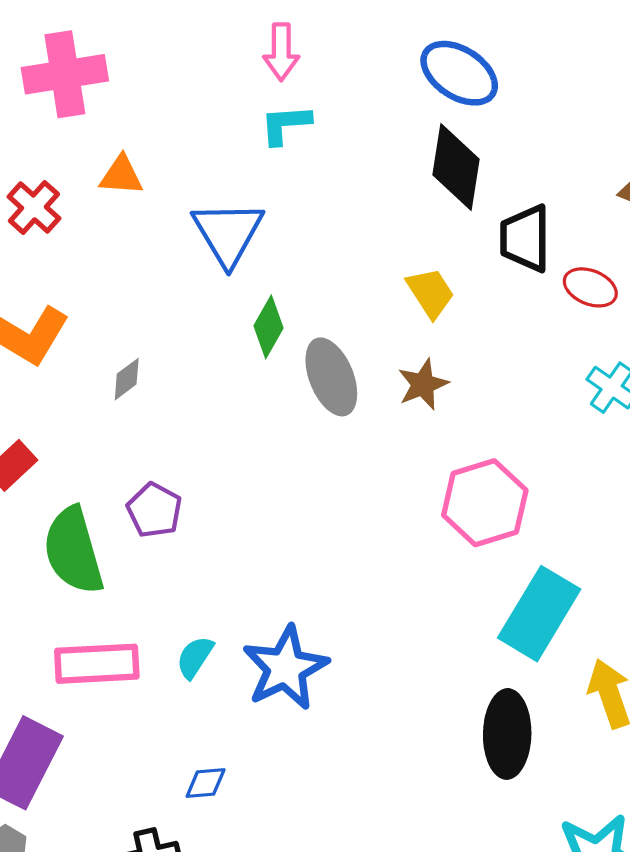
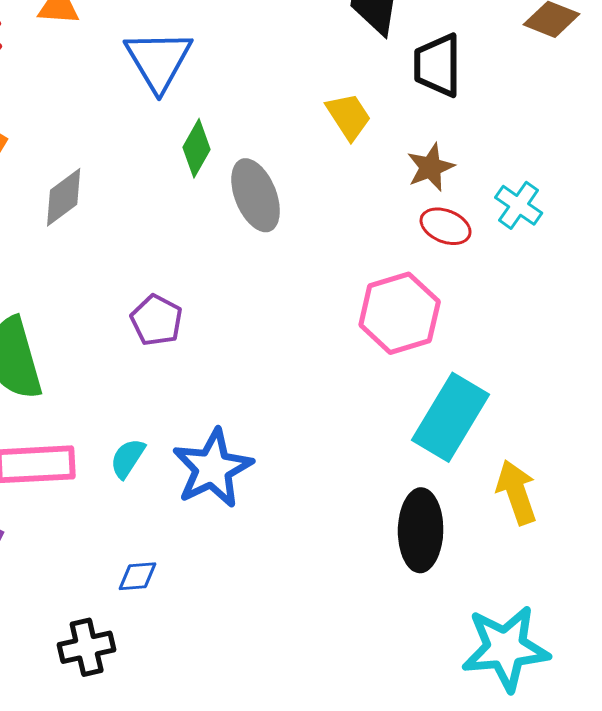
red ellipse: (590, 287) -> (446, 226), moved
gray diamond: (127, 379) -> (64, 197), size x1.5
brown star: (423, 384) -> (431, 167), moved
purple pentagon: (154, 510) -> (157, 320), moved

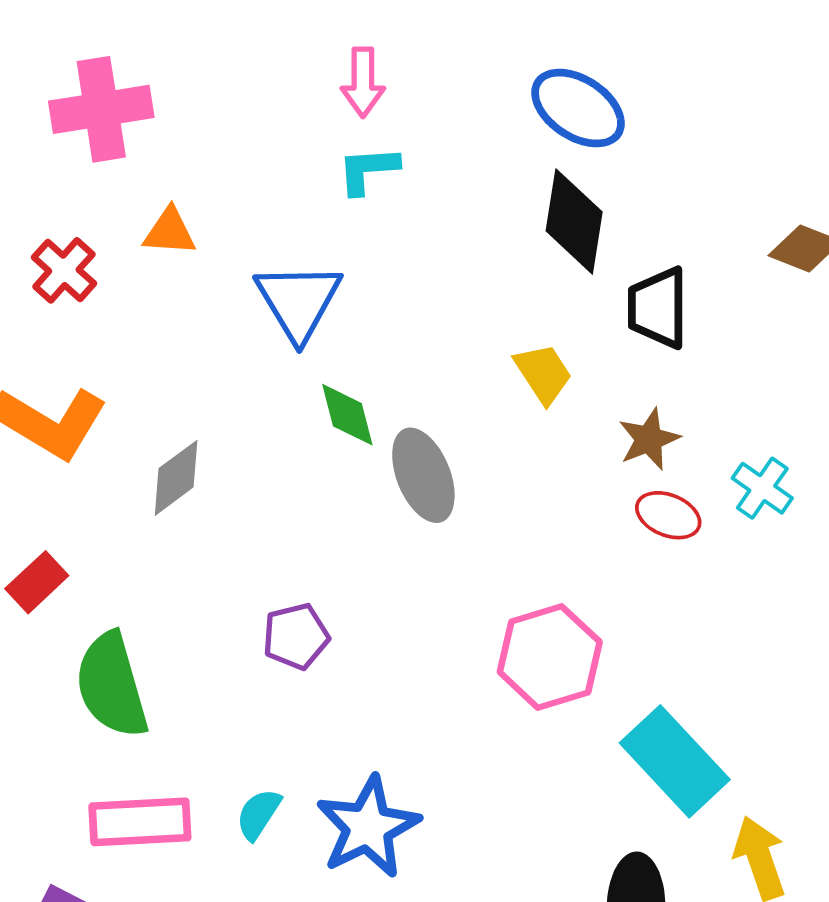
green diamond: (197, 148) -> (347, 415), turned -44
pink hexagon: (400, 313) -> (550, 657), moved
purple pentagon: (157, 320) -> (296, 636), turned 30
cyan rectangle: (451, 417) -> (675, 761), turned -74

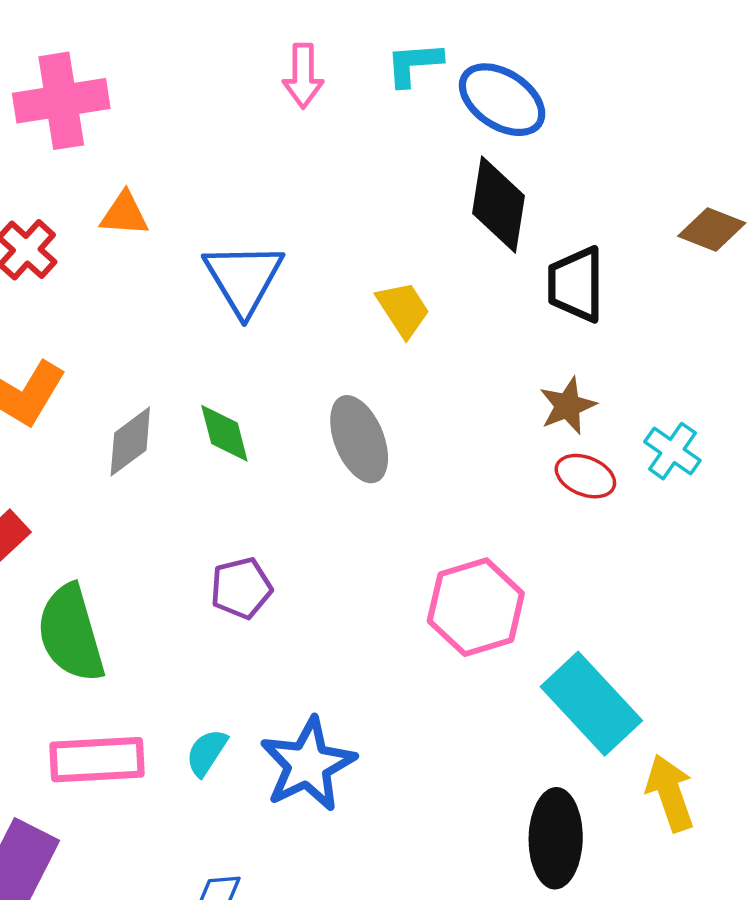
cyan L-shape: (368, 170) -> (414, 64), moved
yellow trapezoid: (543, 373) -> (403, 309), moved
green diamond: (347, 415) -> (224, 433), moved

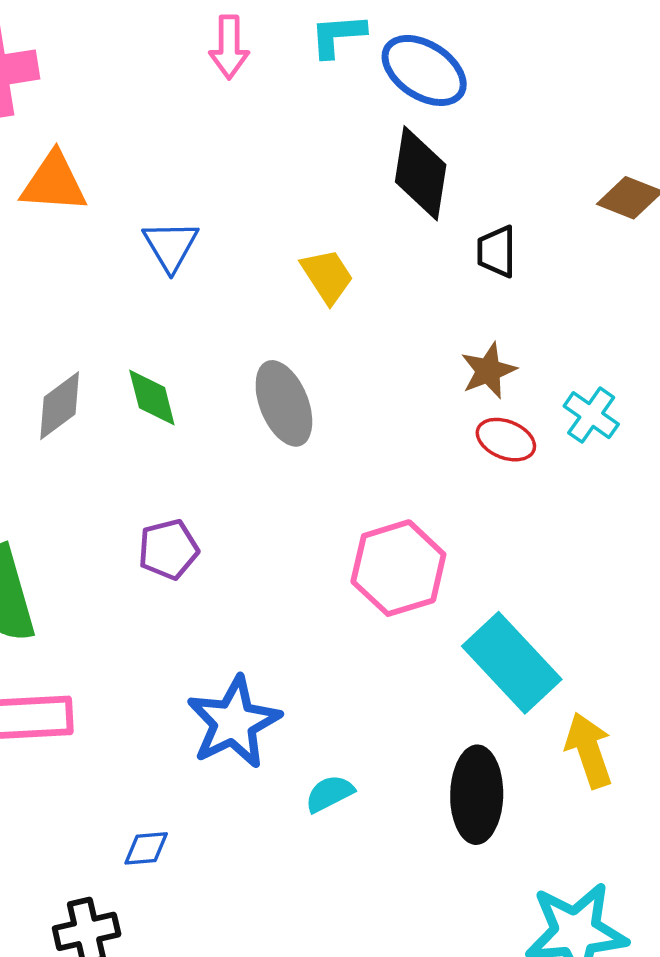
orange triangle: (124, 214) -> (54, 183), size x1.4
blue triangle: (244, 278) -> (171, 246), size x0.7
black trapezoid: (576, 284) -> (497, 252), size x0.7
cyan semicircle: (207, 752) -> (330, 794), moved, turned 30

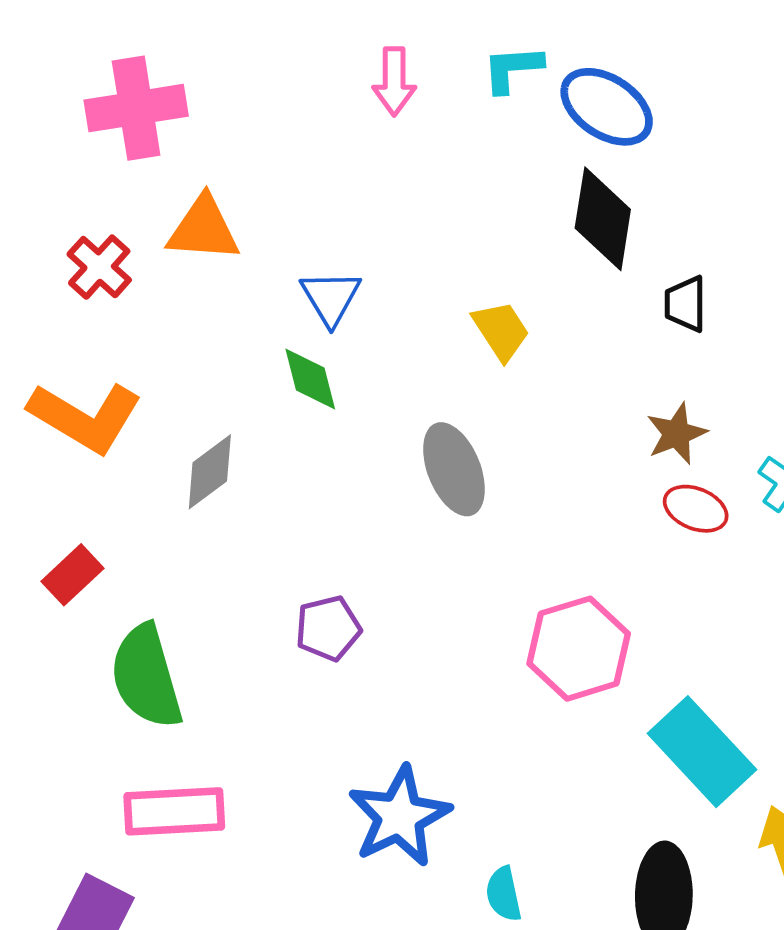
green diamond: (152, 398) -> (310, 379), moved
cyan semicircle: (330, 794) -> (504, 894), turned -75

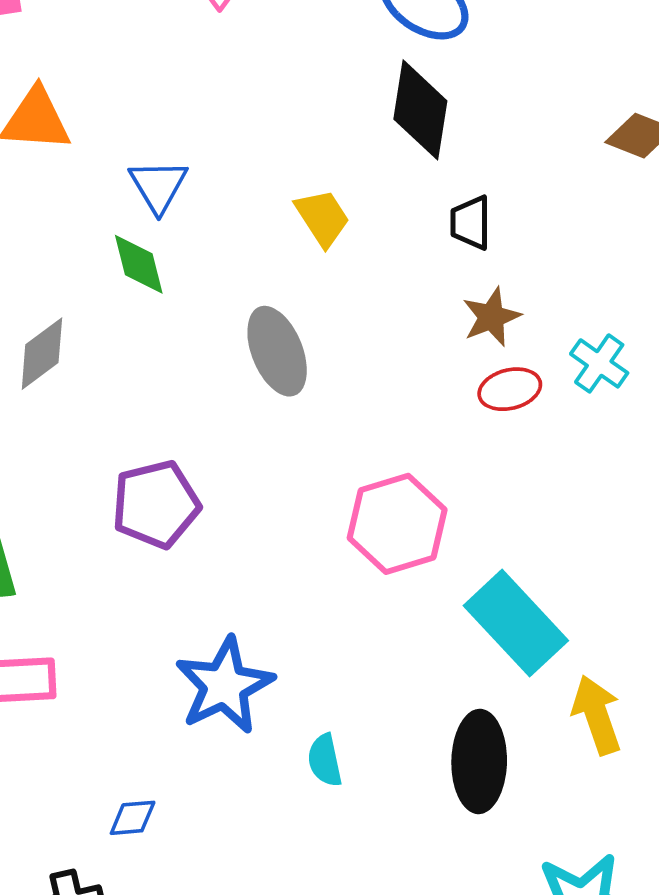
black trapezoid: (685, 304) -> (471, 223), moved
red ellipse: (696, 509) -> (510, 389), turned -36
purple pentagon: (328, 628) -> (156, 504), size x1.4

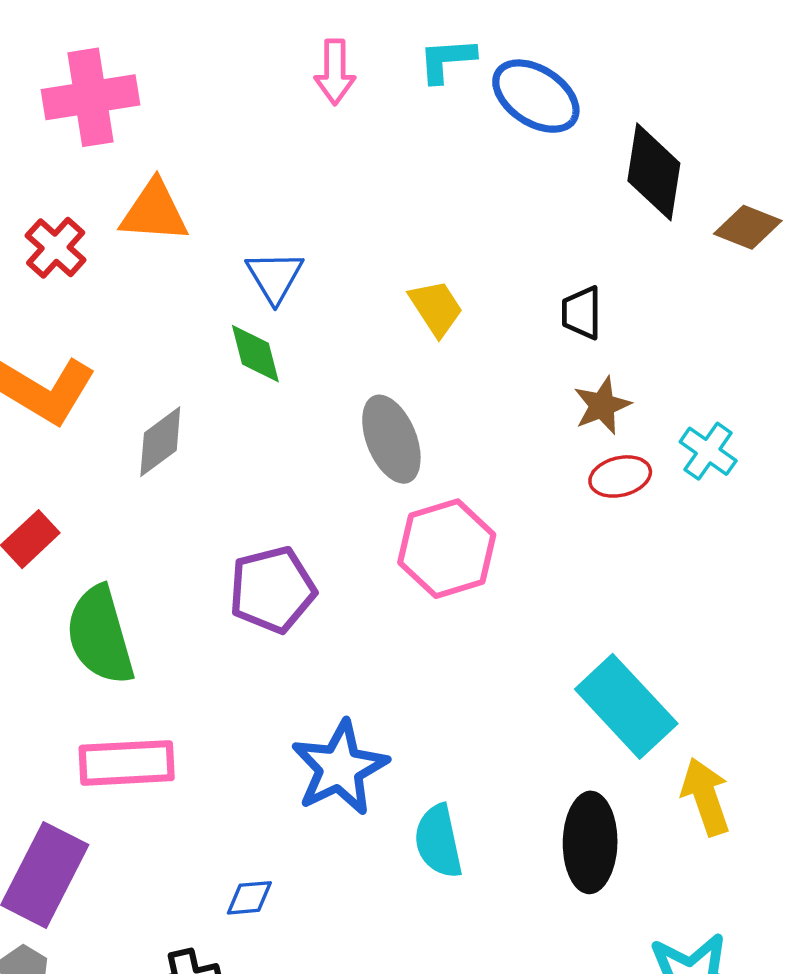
black diamond: (420, 110) -> (654, 172), moved
pink hexagon: (397, 524) -> (447, 549), moved
cyan semicircle: (325, 760) -> (438, 841), size x1.4

